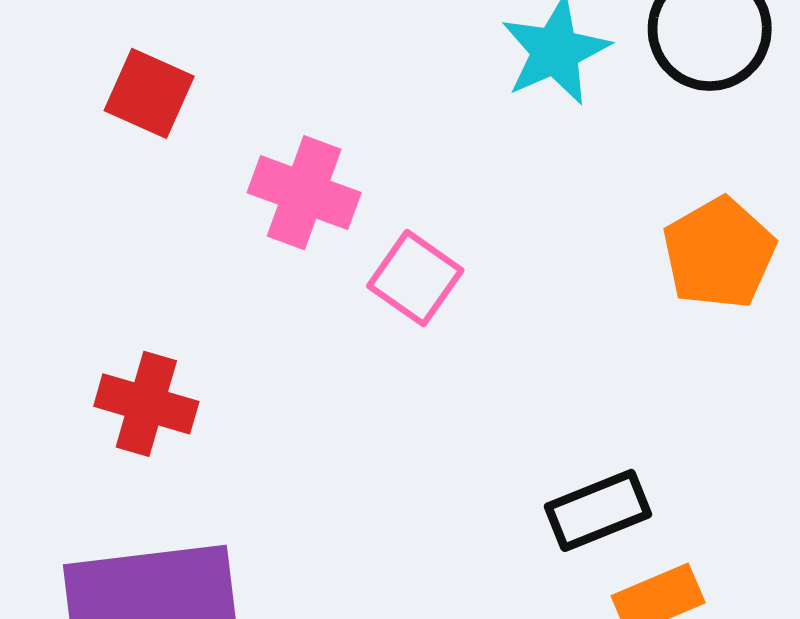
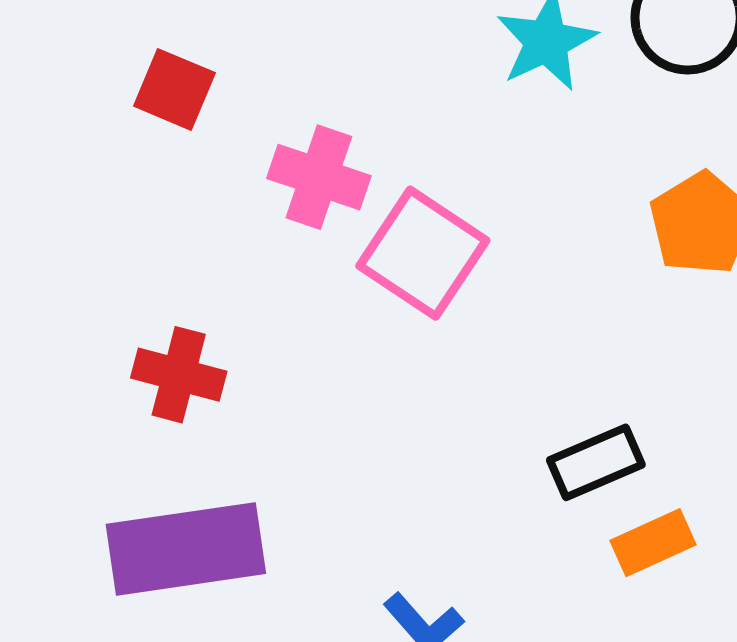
pink square: (415, 278) -> (423, 253), size x1.5

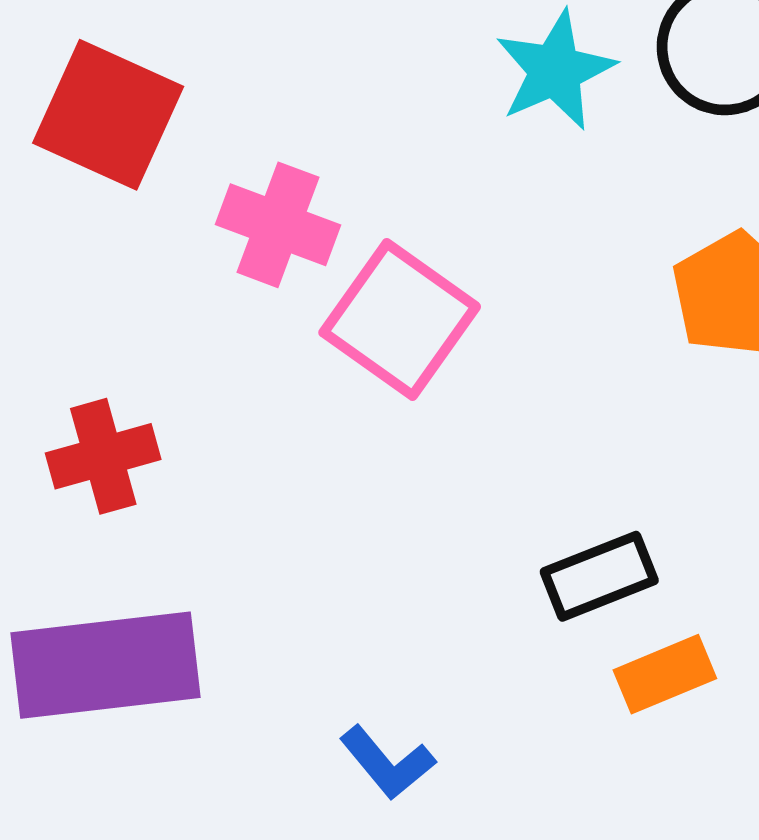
red square: (174, 89) -> (108, 115), size x1.5
red cross: (179, 375) -> (103, 456), turned -32

